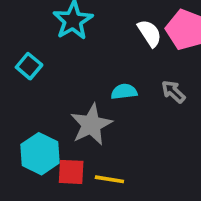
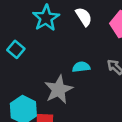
white semicircle: (150, 33) -> (84, 17), moved

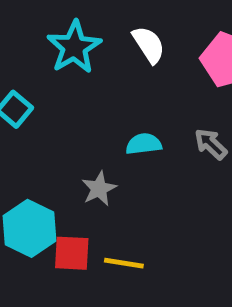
gray star: (59, 90) -> (99, 189), size x0.6

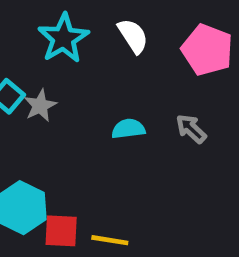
gray star: (99, 189) -> (40, 106), moved

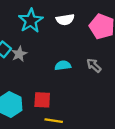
white semicircle: (133, 36) -> (65, 20), turned 114
red square: (61, 231) -> (42, 100), moved

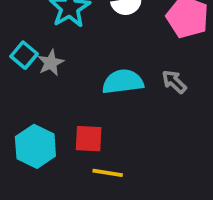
cyan semicircle: (63, 65) -> (123, 82), size x1.5

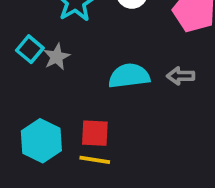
gray arrow: (174, 82) -> (181, 76), turned -44
yellow line: (108, 173) -> (95, 160), moved

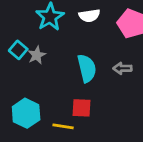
cyan semicircle: (129, 76) -> (87, 68), turned 84
red square: (95, 133) -> (82, 108), moved

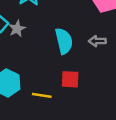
red square: (82, 108) -> (70, 79), moved

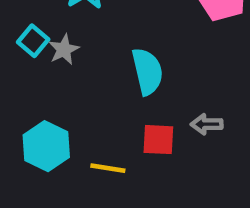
gray arrow: (97, 41) -> (207, 124), moved

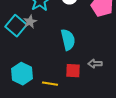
cyan square: (33, 41) -> (16, 26), size x1.5
gray star: (64, 50) -> (30, 22), moved

